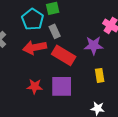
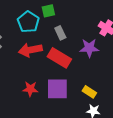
gray rectangle: (55, 31) -> (60, 33), moved
yellow rectangle: (100, 75) -> (89, 92), moved, turned -48

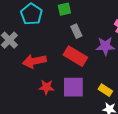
cyan pentagon: (28, 22) -> (31, 14), moved
red arrow: (30, 50) -> (34, 61), moved

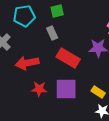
cyan pentagon: (31, 14) -> (24, 16), turned 30
gray rectangle: (76, 31) -> (52, 33), moved

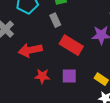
purple square: (66, 89) -> (69, 76), size x0.7

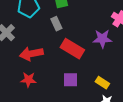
red star: (42, 76) -> (28, 80), moved

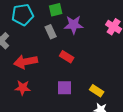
purple star: (102, 39) -> (74, 25), moved
red rectangle: (72, 49) -> (67, 57), size x0.6

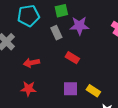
red arrow: (26, 62) -> (31, 63), size x0.7
yellow rectangle: (97, 91) -> (93, 91), moved

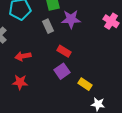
purple square: (70, 89) -> (62, 71), moved, turned -35

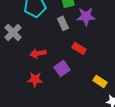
purple square: (62, 71) -> (62, 68), moved

